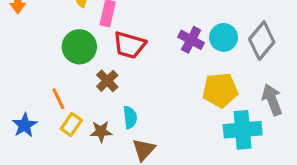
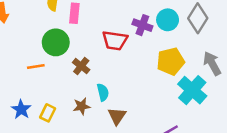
red trapezoid: (129, 45) -> (115, 41), moved
orange line: (58, 99) -> (36, 67), moved, turned -66
yellow rectangle: (71, 125) -> (48, 113), moved
cyan cross: (243, 130) -> (192, 90), turned -36

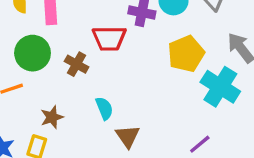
brown cross: (81, 66) -> (77, 64), moved
brown star: (82, 106) -> (52, 117), moved

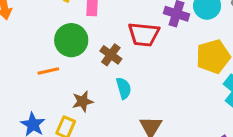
cyan semicircle: (104, 108) -> (124, 88), moved

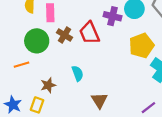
red trapezoid: (144, 34) -> (89, 33), turned 65
brown cross: (111, 55) -> (65, 35), moved

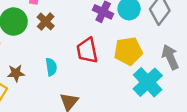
red trapezoid: (89, 33) -> (87, 50), moved

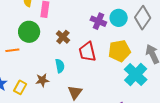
brown cross: (46, 21) -> (63, 37), moved
brown star: (16, 73) -> (42, 80), moved

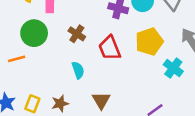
cyan cross: (136, 75) -> (173, 68), size x0.7
brown star: (42, 80) -> (60, 103), moved

